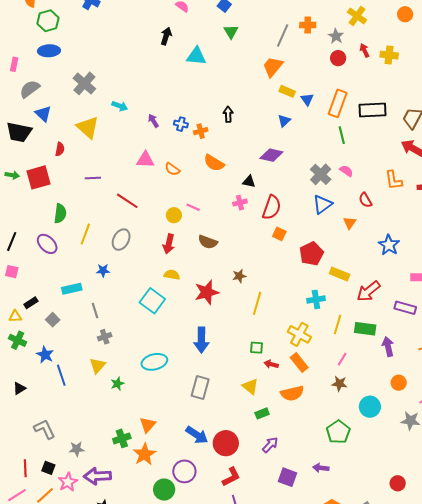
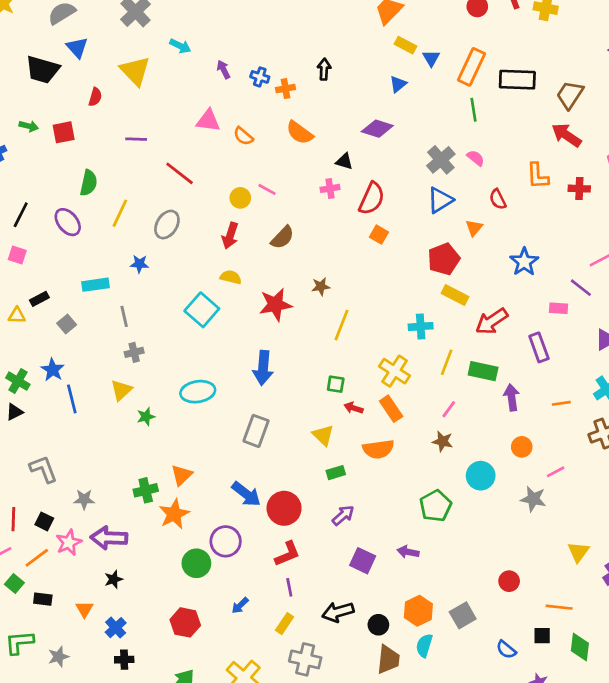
red square: (38, 177) -> (64, 132), size x0.7
brown semicircle: (208, 242) -> (282, 237), turned -72
red pentagon: (311, 254) -> (444, 259), moved
purple rectangle: (405, 308) -> (539, 347), turned 50
green cross: (18, 340) -> (18, 381), moved

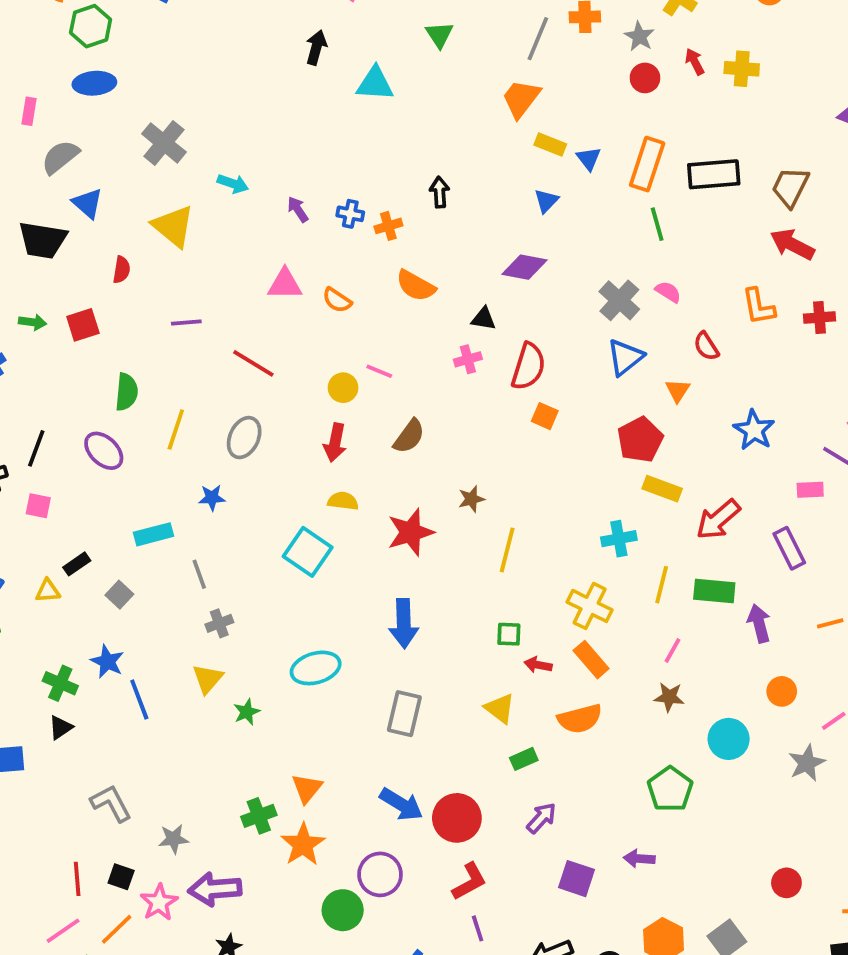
gray star: (533, 499) -> (807, 763), turned -30

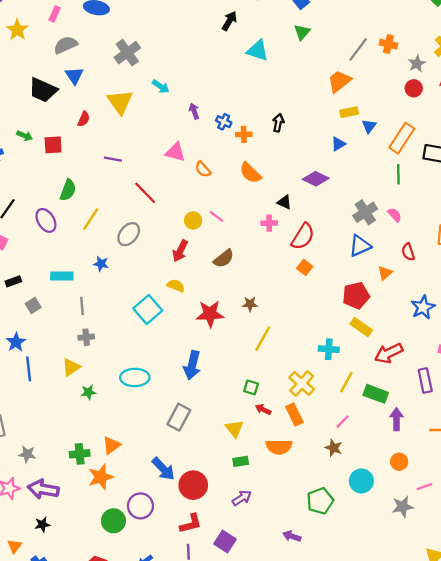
yellow rectangle: (550, 145) -> (349, 112), turned -48
purple square: (577, 879) -> (225, 542), moved

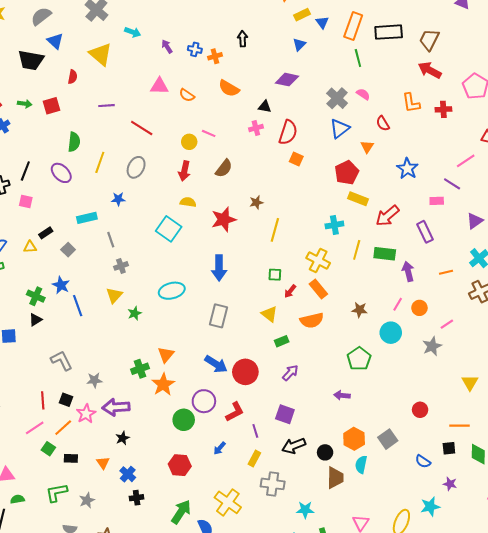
red arrow: (263, 409) -> (290, 291), turned -64
pink line: (343, 422) -> (398, 304), moved
red L-shape: (191, 524) -> (235, 412), moved

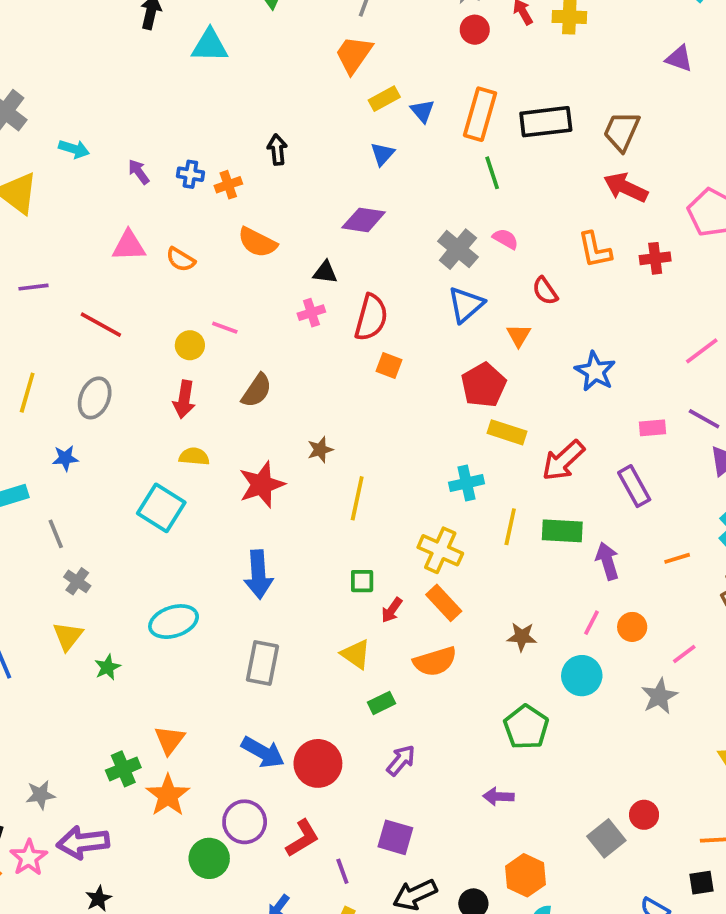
purple line: (452, 184) -> (704, 419), moved
gray cross: (121, 266) -> (77, 581), turned -32
gray square: (388, 439) -> (606, 838), moved

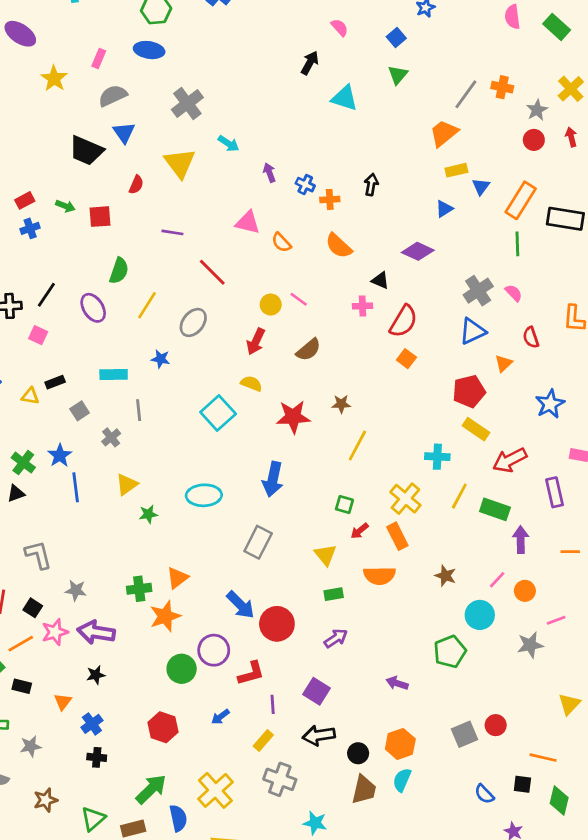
gray cross: (77, 581) -> (111, 437), moved
green pentagon: (526, 727) -> (450, 652), moved

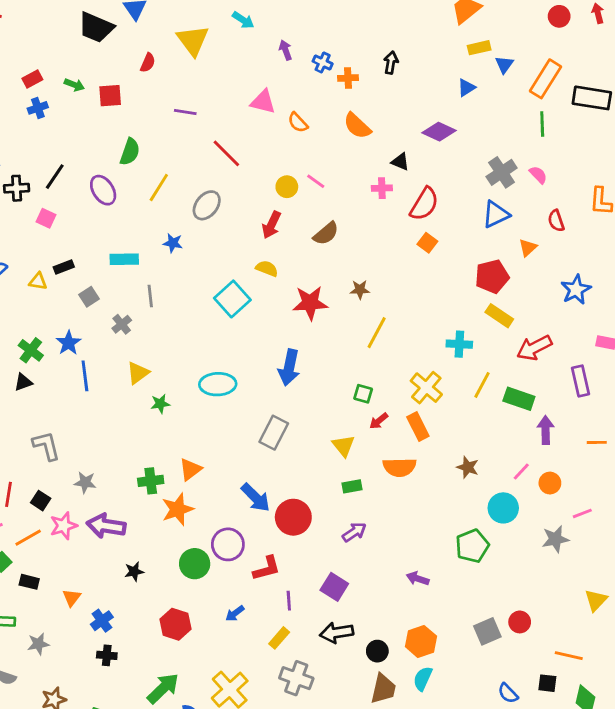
black star: (96, 675) -> (134, 572), moved

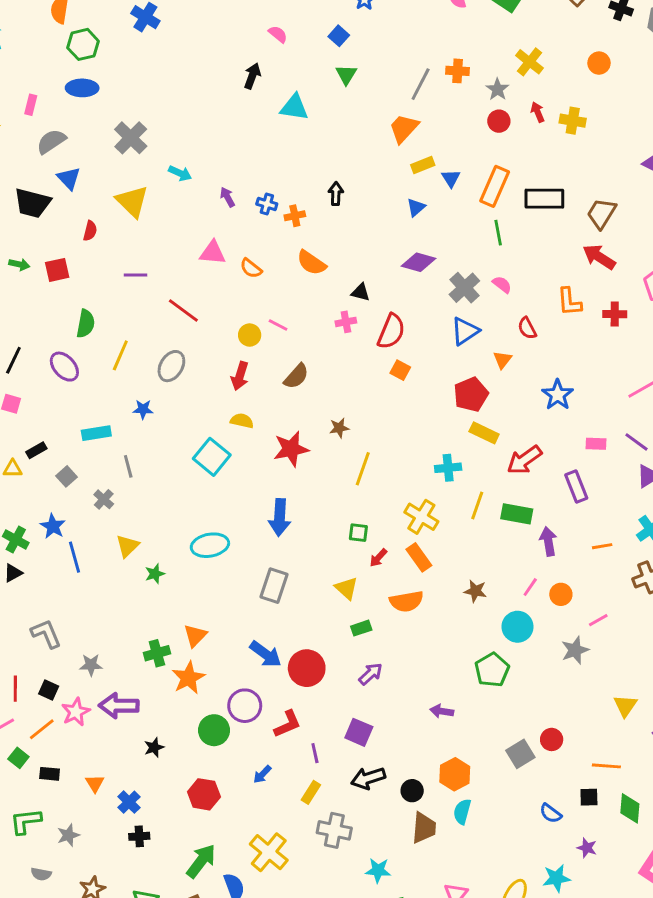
purple diamond: (439, 132) -> (418, 262), moved

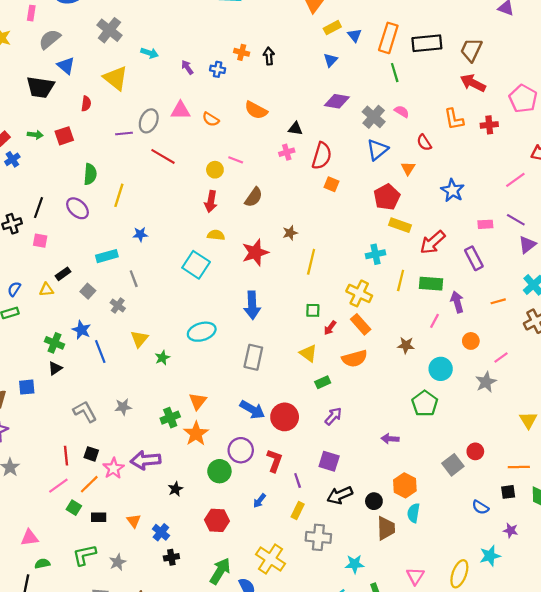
orange cross: (295, 216) -> (242, 52), moved, turned 32
gray ellipse: (171, 366) -> (149, 121), moved
pink line: (530, 587) -> (434, 321), moved
gray star: (91, 665) -> (123, 407), moved
red L-shape: (288, 724) -> (275, 461), turned -40

